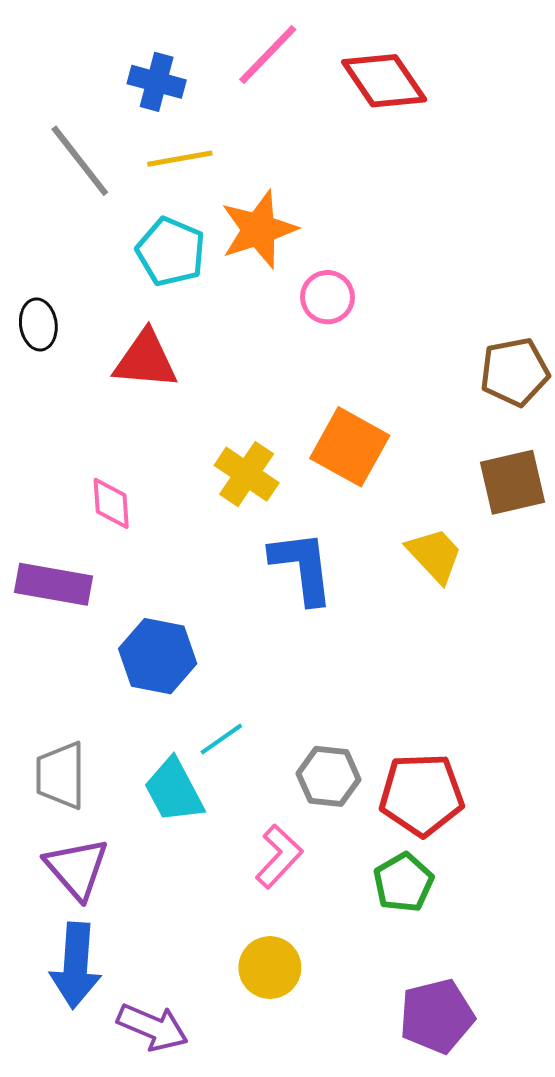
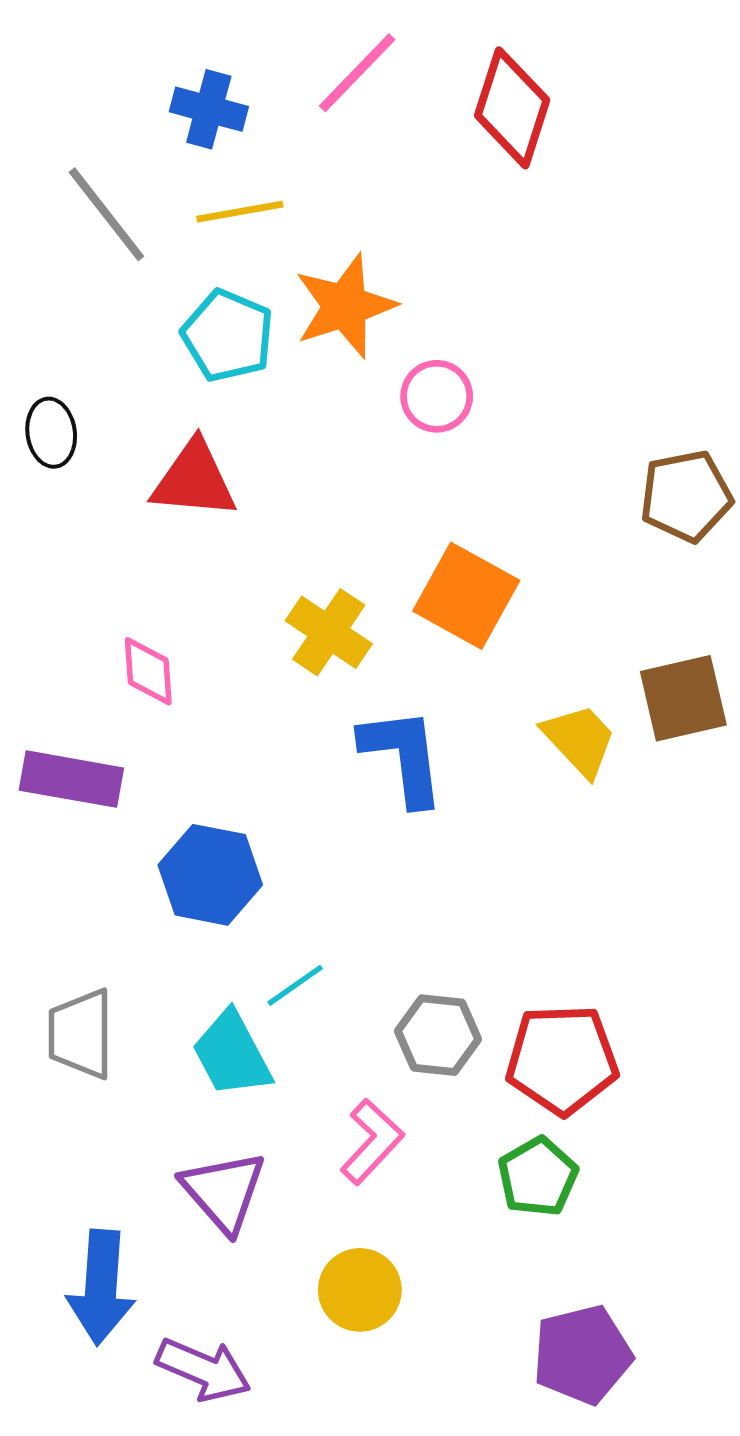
red diamond: (384, 81) -> (512, 108), turned 52
brown square: (513, 482) -> (683, 698), moved
purple triangle: (77, 868) -> (224, 1192), moved

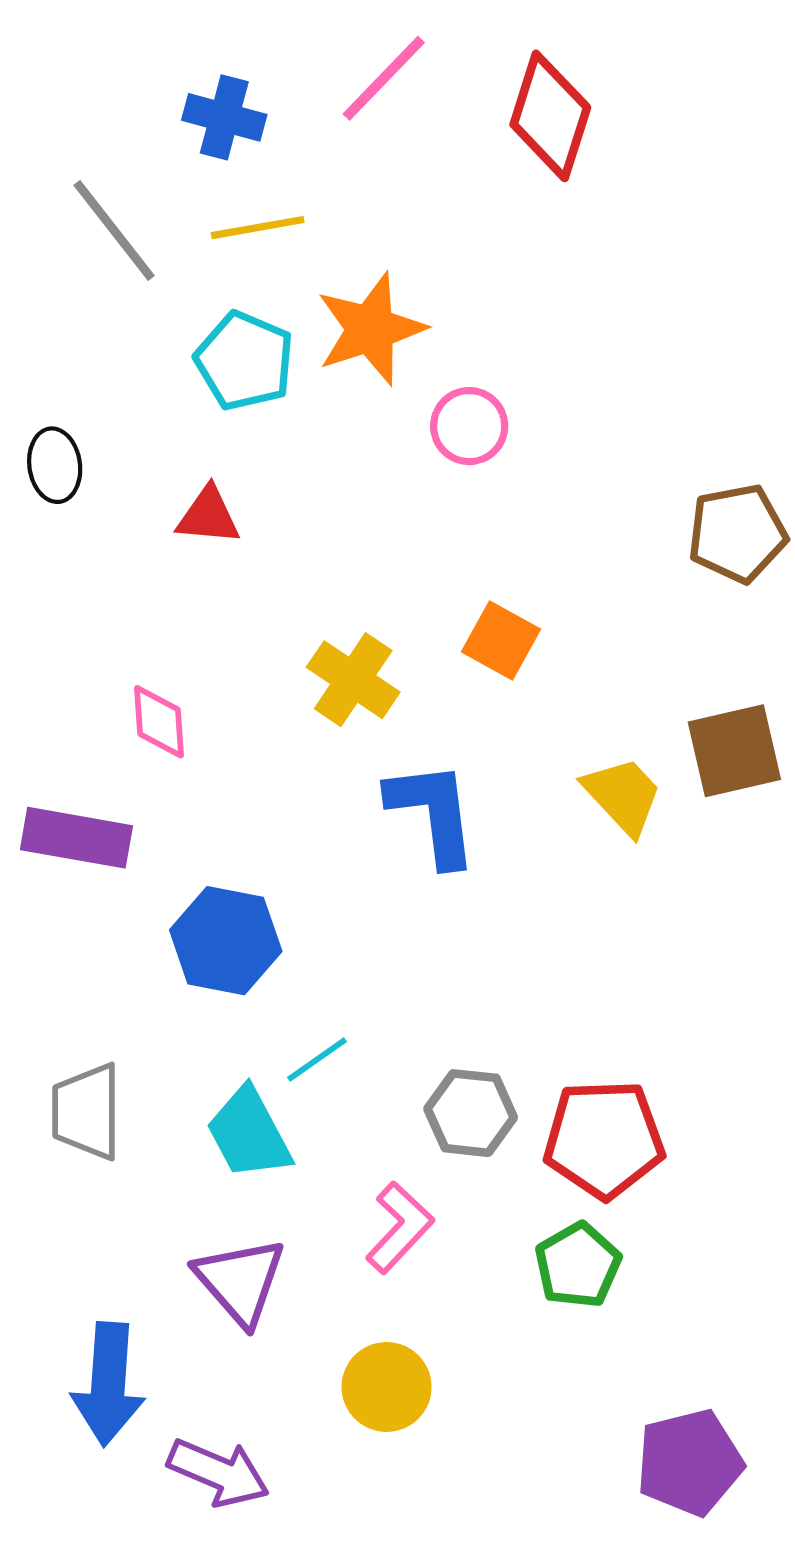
red triangle: (194, 480) -> (208, 516), size x0.7
orange square: (466, 596) -> (501, 641), size x0.7
purple pentagon: (582, 1355) -> (689, 1462), moved

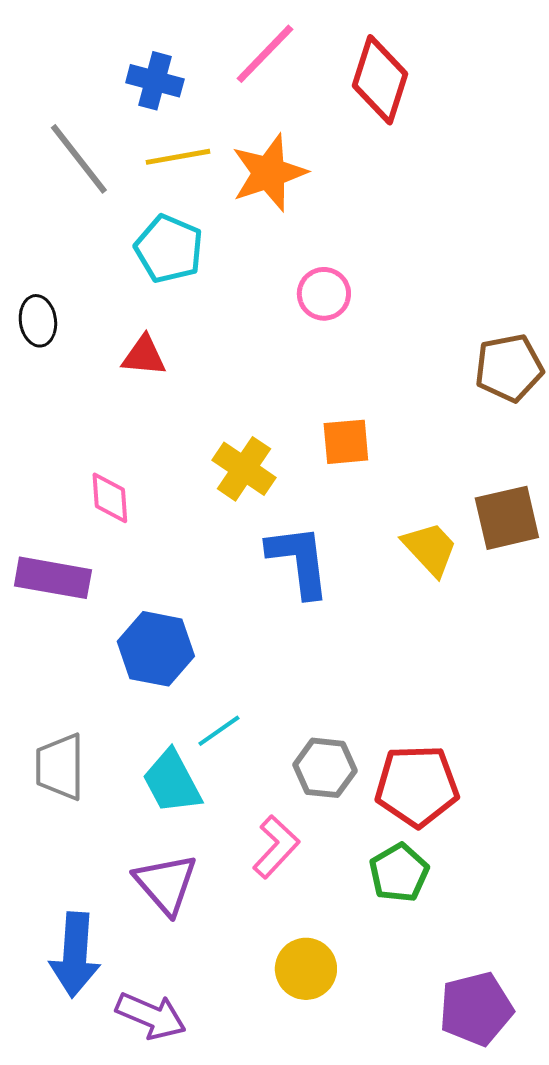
orange star: (371, 329) -> (269, 173), moved
orange square: (501, 641) -> (346, 442), turned -34
yellow circle: (387, 1387) -> (306, 969), moved

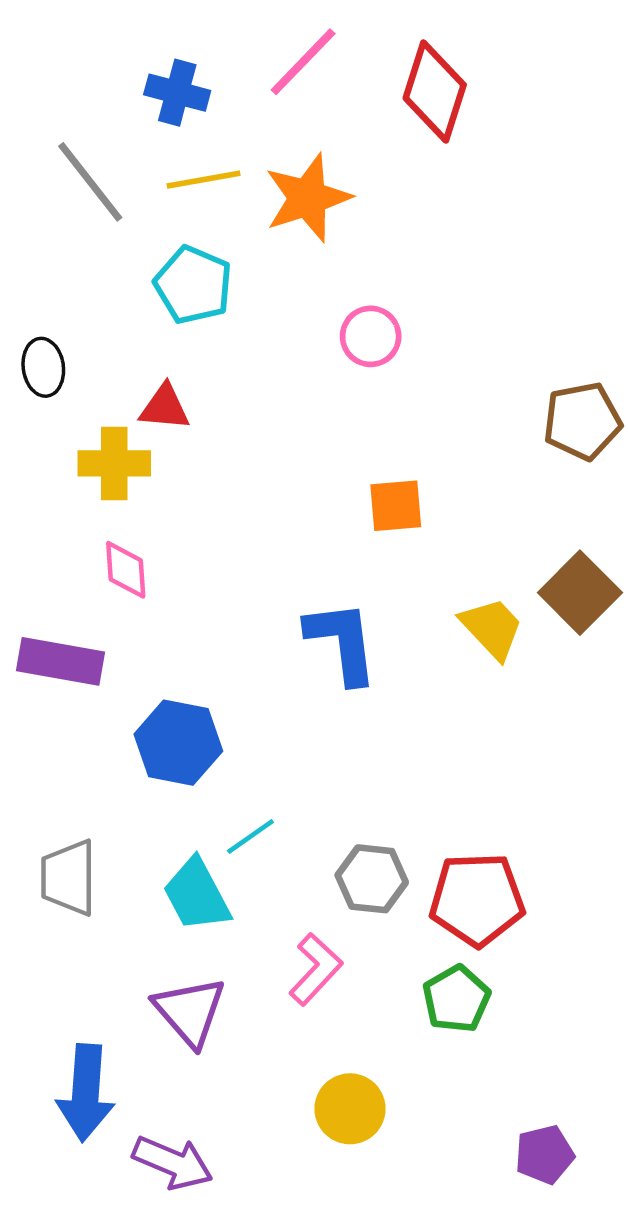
yellow cross: (244, 469) -> (114, 463), moved, turned -34
brown square: (507, 518) -> (580, 593), turned -32
purple pentagon: (476, 1009) -> (545, 1155), size x0.7

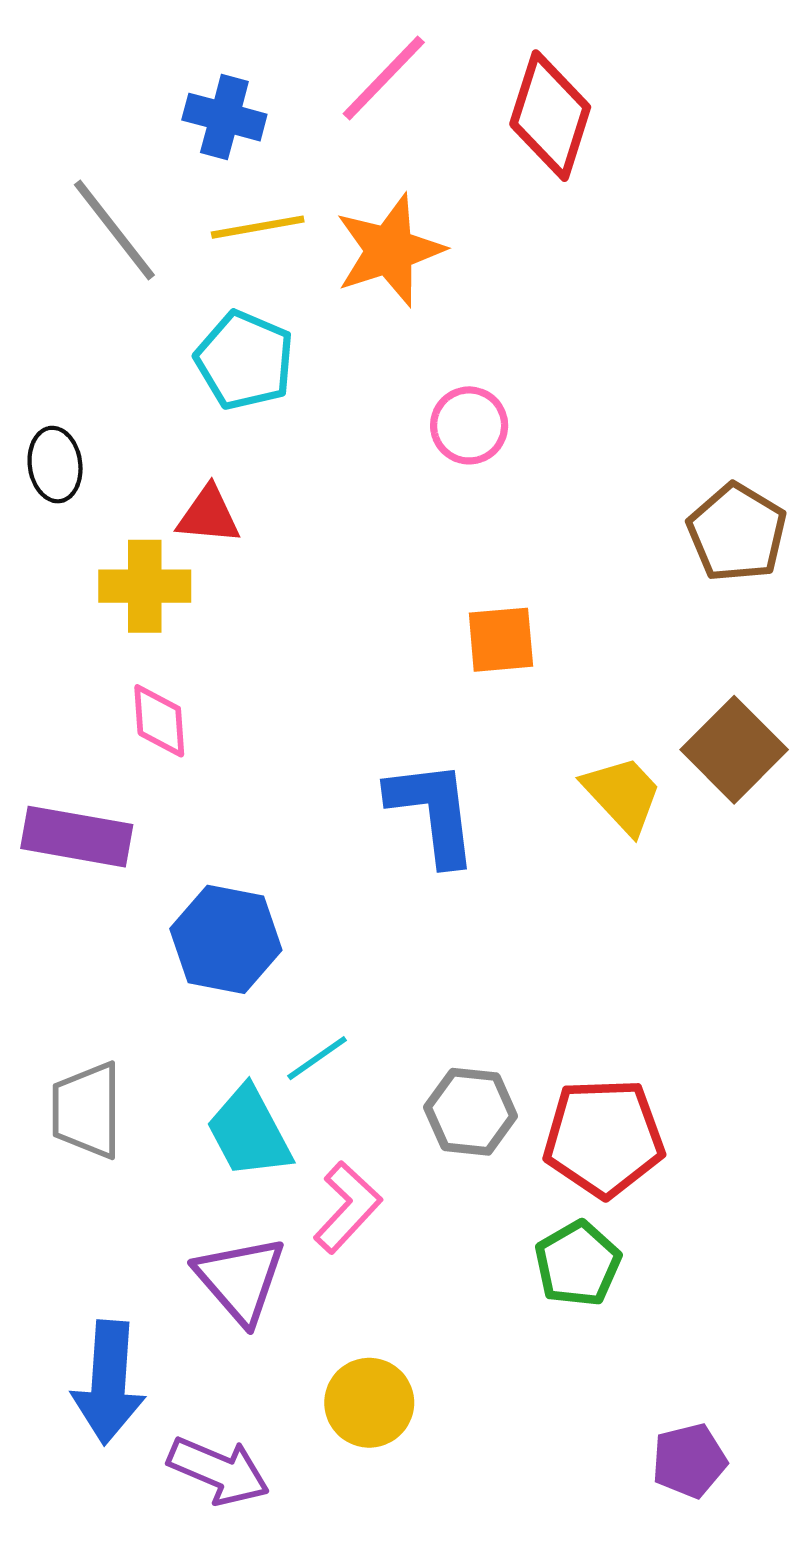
brown pentagon: (582, 421) -> (737, 533), turned -30
pink L-shape: (316, 969) -> (347, 1207), moved
yellow circle: (350, 1109) -> (369, 1403), moved

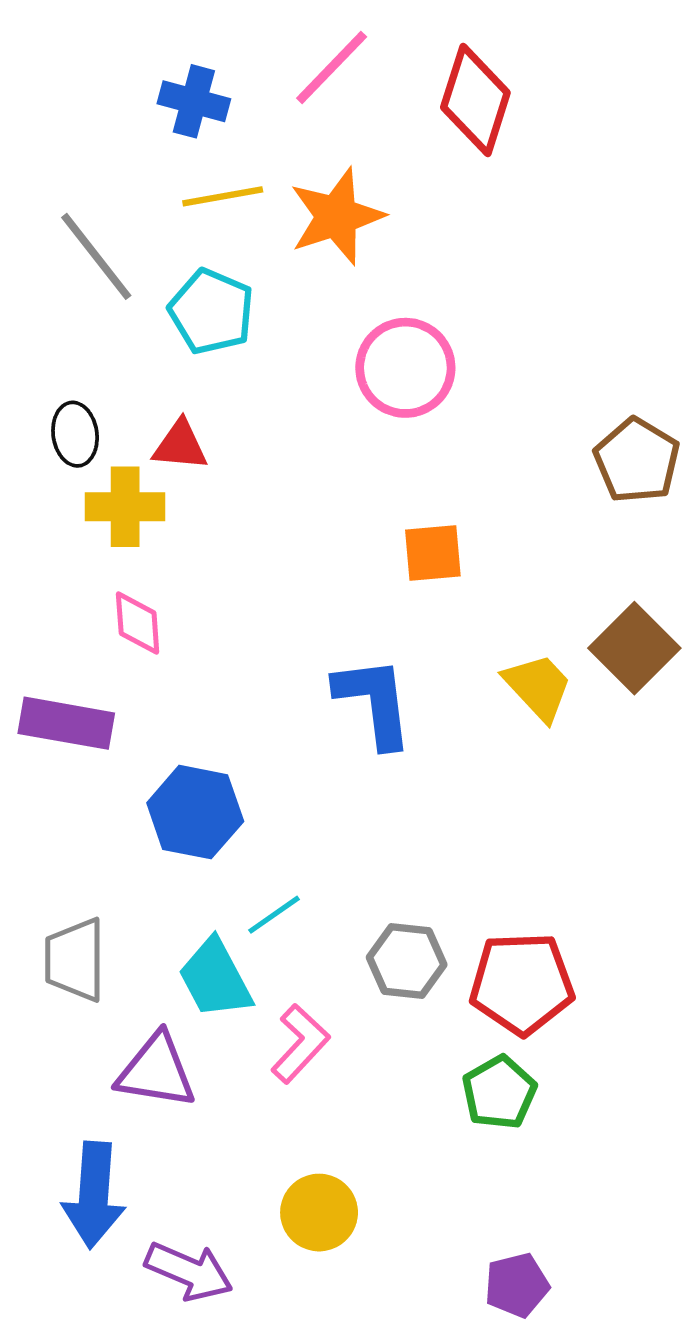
gray line: (114, 230) -> (96, 256), moved
pink circle: (469, 425) -> (405, 368), size x1.5
black ellipse: (55, 465) -> (75, 434), moved
purple triangle: (240, 1280) -> (156, 1071), moved, turned -40
purple pentagon: (689, 1461) -> (517, 1285), moved

